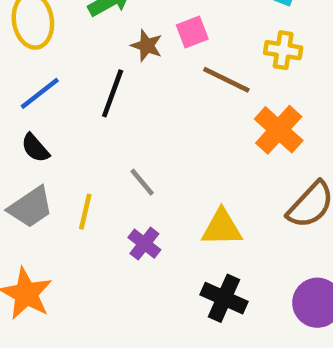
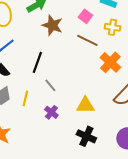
pink square: (192, 32) -> (85, 16), moved, turned -32
brown star: (147, 46) -> (52, 25), size x1.5
black line: (113, 93) -> (37, 62), moved

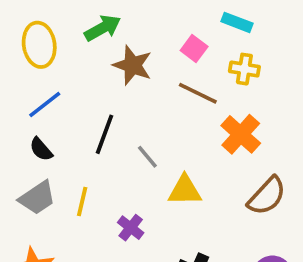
gray line: (50, 85) -> (147, 157), moved
yellow triangle: (85, 105) -> (185, 190), moved

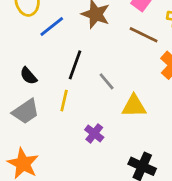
blue line: (45, 104) -> (52, 26), moved
yellow line: (82, 202) -> (64, 101), moved

